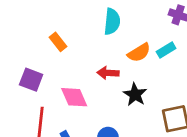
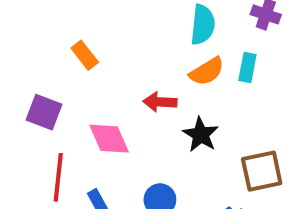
cyan semicircle: (112, 22) -> (203, 25), moved
cyan rectangle: (166, 50) -> (247, 67), turned -48

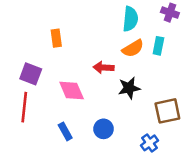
orange rectangle: (85, 55) -> (56, 38), turned 30
black star: (201, 135) -> (129, 88), turned 30
red line: (58, 177) -> (24, 107), moved

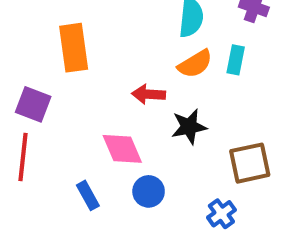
orange rectangle: (56, 38) -> (74, 48), size x1.6
pink diamond: (72, 91) -> (122, 149), moved

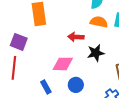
orange semicircle: (195, 64) -> (99, 22), turned -138
pink diamond: (122, 149) -> (63, 64), turned -65

